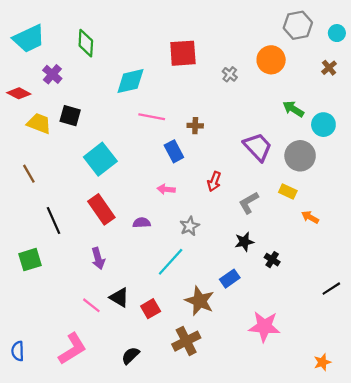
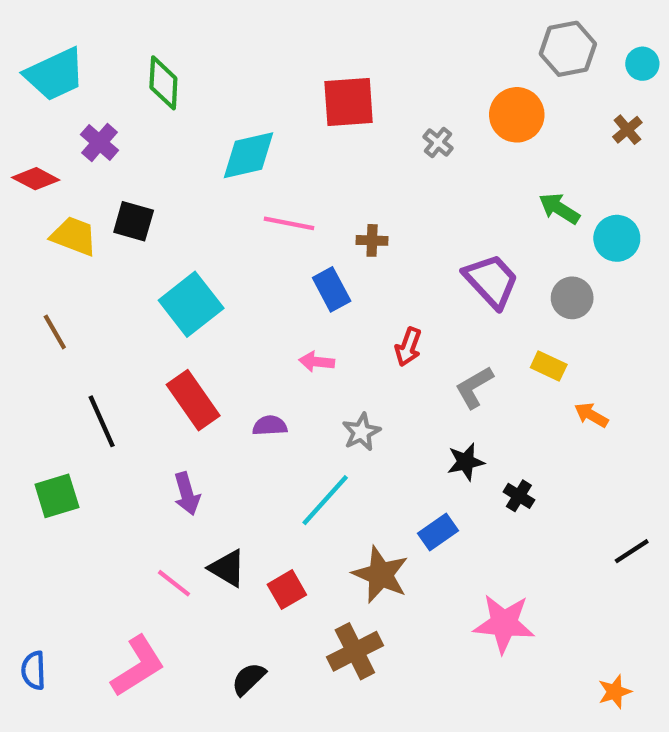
gray circle: (300, 156) -> (572, 298), size x0.7

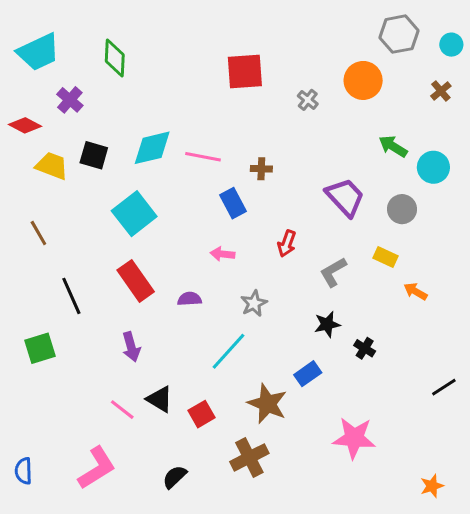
cyan diamond: (249, 155) -> (152, 148), moved

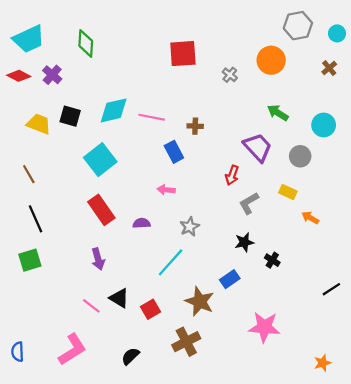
red diamond: (25, 125) -> (19, 76), moved
green arrow: (393, 146) -> (278, 113), moved
red arrow: (287, 244) -> (232, 175), moved
black line: (71, 296) -> (35, 219), moved

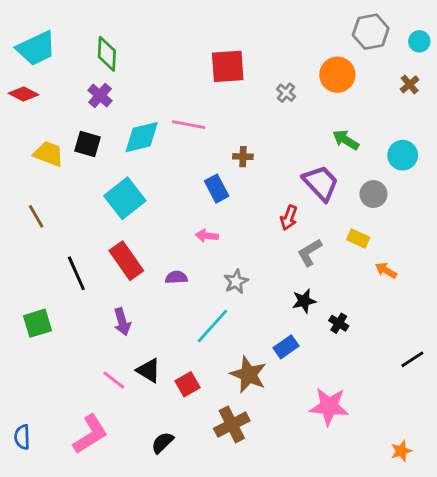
purple cross: (52, 75) -> (100, 95), moved
pink line: (152, 117) -> (189, 125), moved
black line: (35, 219) -> (76, 273), moved

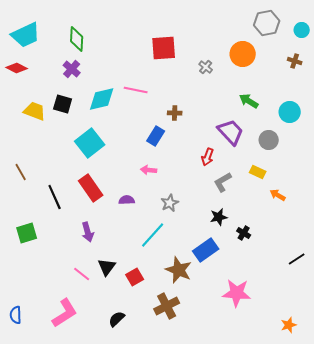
brown cross: (410, 84) -> (295, 61), turned -32
blue rectangle: (217, 189) -> (156, 136), turned 60
brown line: (36, 216) -> (21, 172), moved
blue rectangle: (286, 347) -> (206, 250), size x1.4
black triangle: (149, 370) -> (107, 267), turned 36

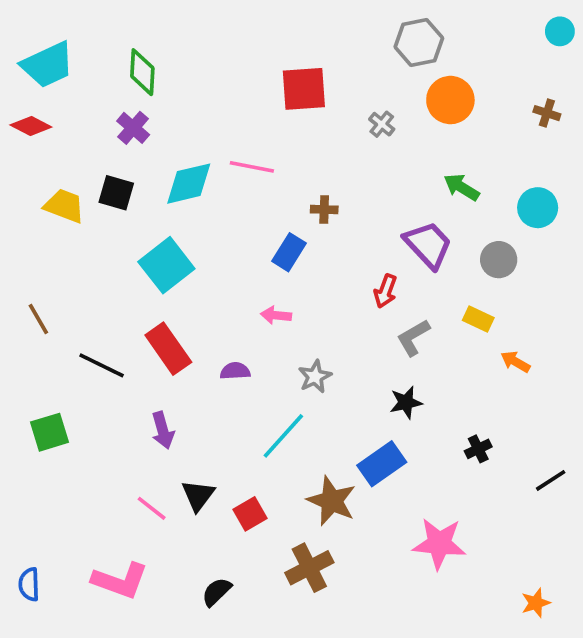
gray hexagon: (267, 23) -> (419, 42), moved
cyan circle: (302, 30) -> (560, 31), moved
black line: (55, 197) -> (102, 365), turned -40
black cross: (244, 233) -> (478, 449), moved, turned 32
pink L-shape: (65, 313) -> (120, 581), turned 52

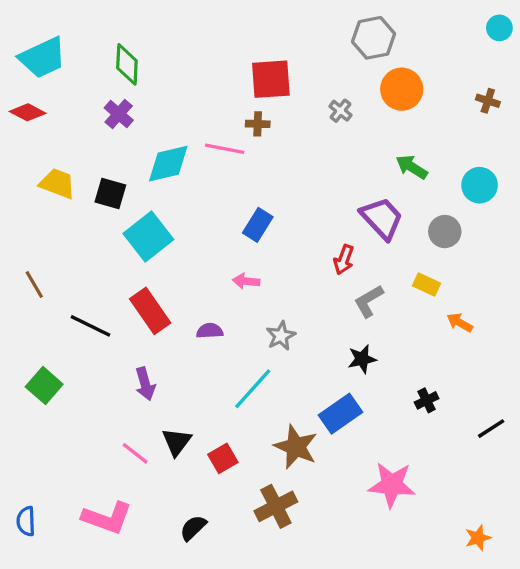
black square: (116, 193) -> (110, 193), moved
brown cross: (324, 210) -> (258, 124), moved
green square: (50, 432) -> (44, 385), turned -32

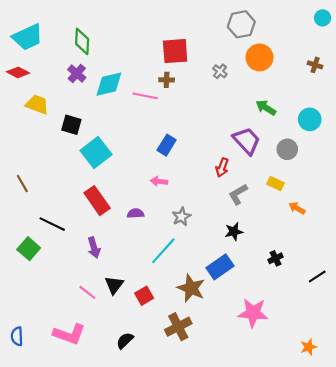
cyan diamond: (168, 164) -> (109, 84), moved
yellow trapezoid: (57, 184) -> (37, 104), moved
black line: (91, 326) -> (52, 224), moved

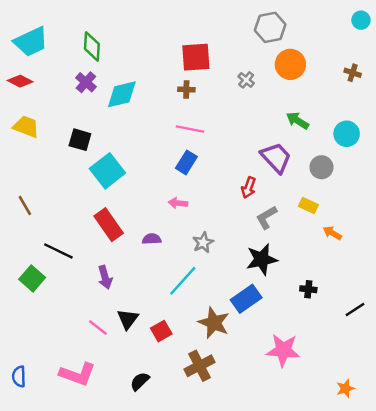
pink line: (145, 96) -> (190, 129), moved
yellow trapezoid: (37, 104) -> (26, 127), moved
black star: (234, 232) -> (262, 259), size x1.5
black cross: (276, 258) -> (308, 289), turned 32

